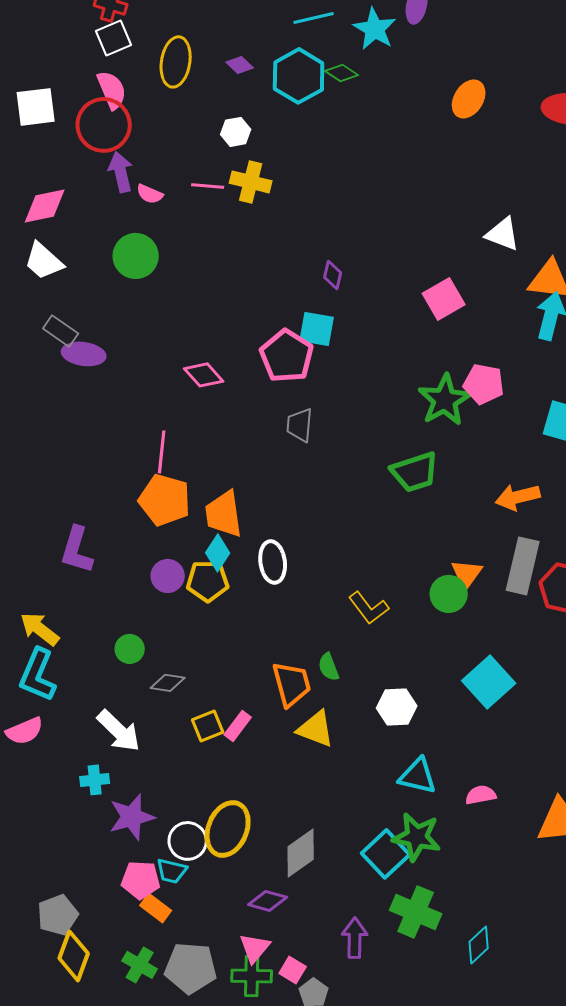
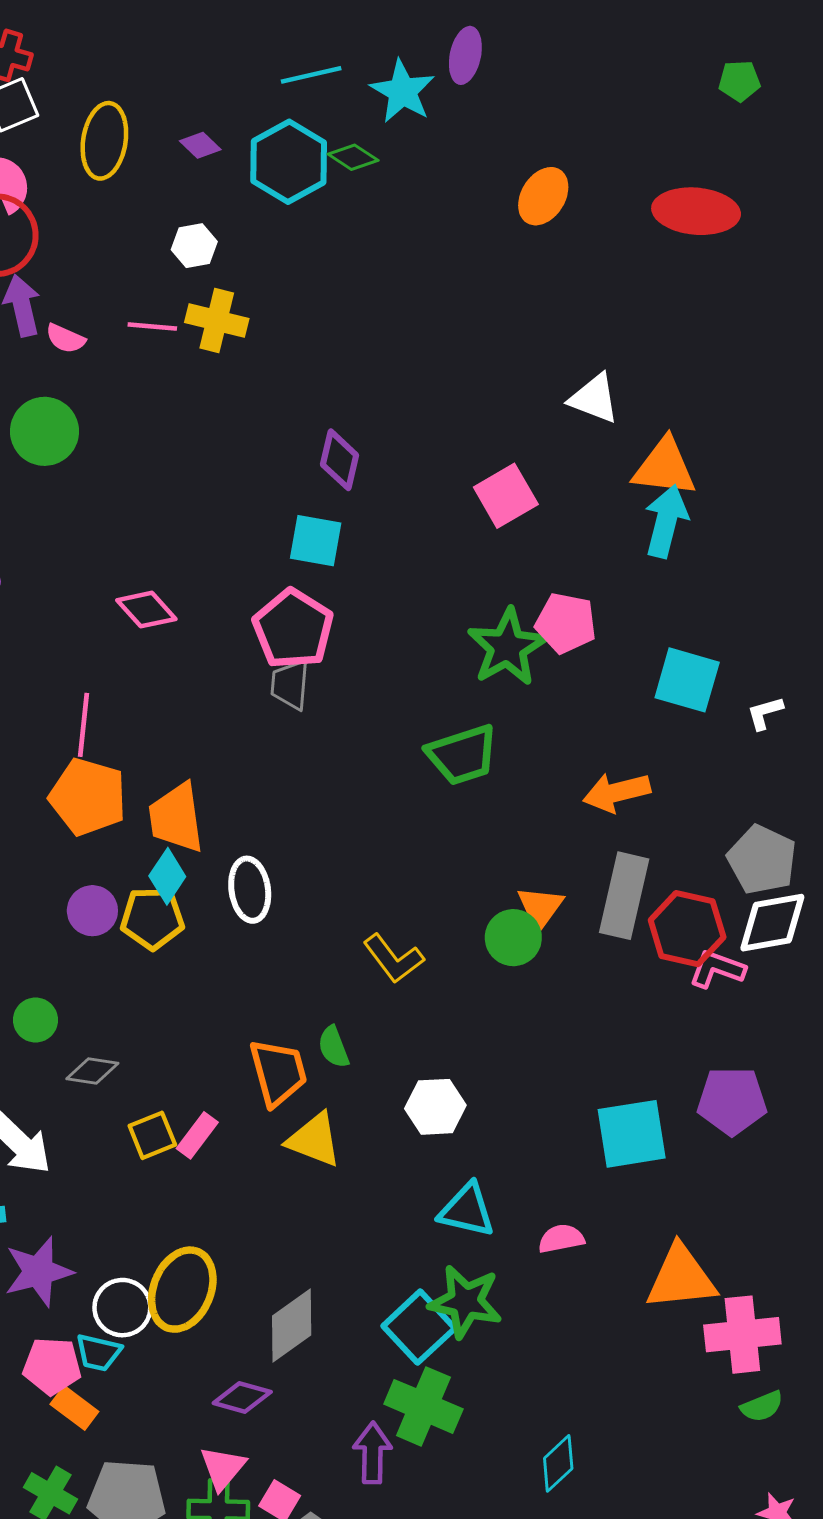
purple diamond: (333, 275) -> (340, 460), size x1.4
pink pentagon: (287, 356) -> (293, 629), moved
cyan square: (489, 682) -> (632, 1134), moved, turned 33
green cross: (416, 912) -> (423, 1406), moved

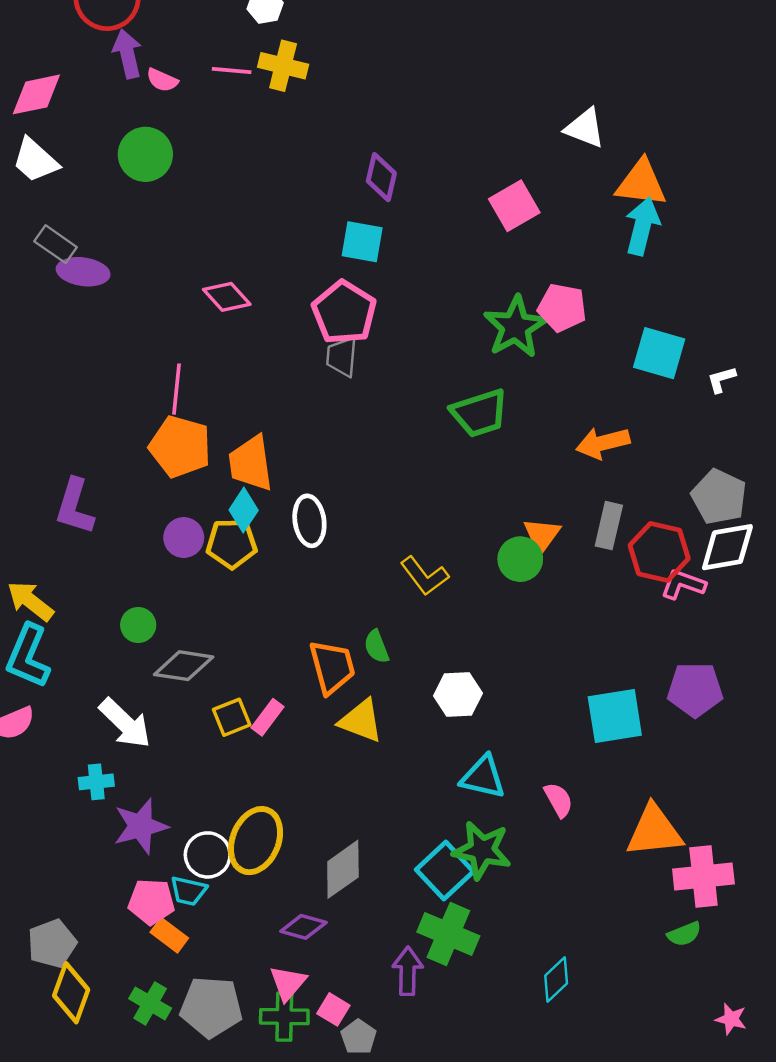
gray rectangle: (624, 896) -> (609, 526), size x0.7
gray diamond: (92, 1071) -> (184, 666), size x1.4
pink semicircle: (561, 1239) -> (559, 800), turned 72
green semicircle: (762, 1406) -> (684, 934), moved

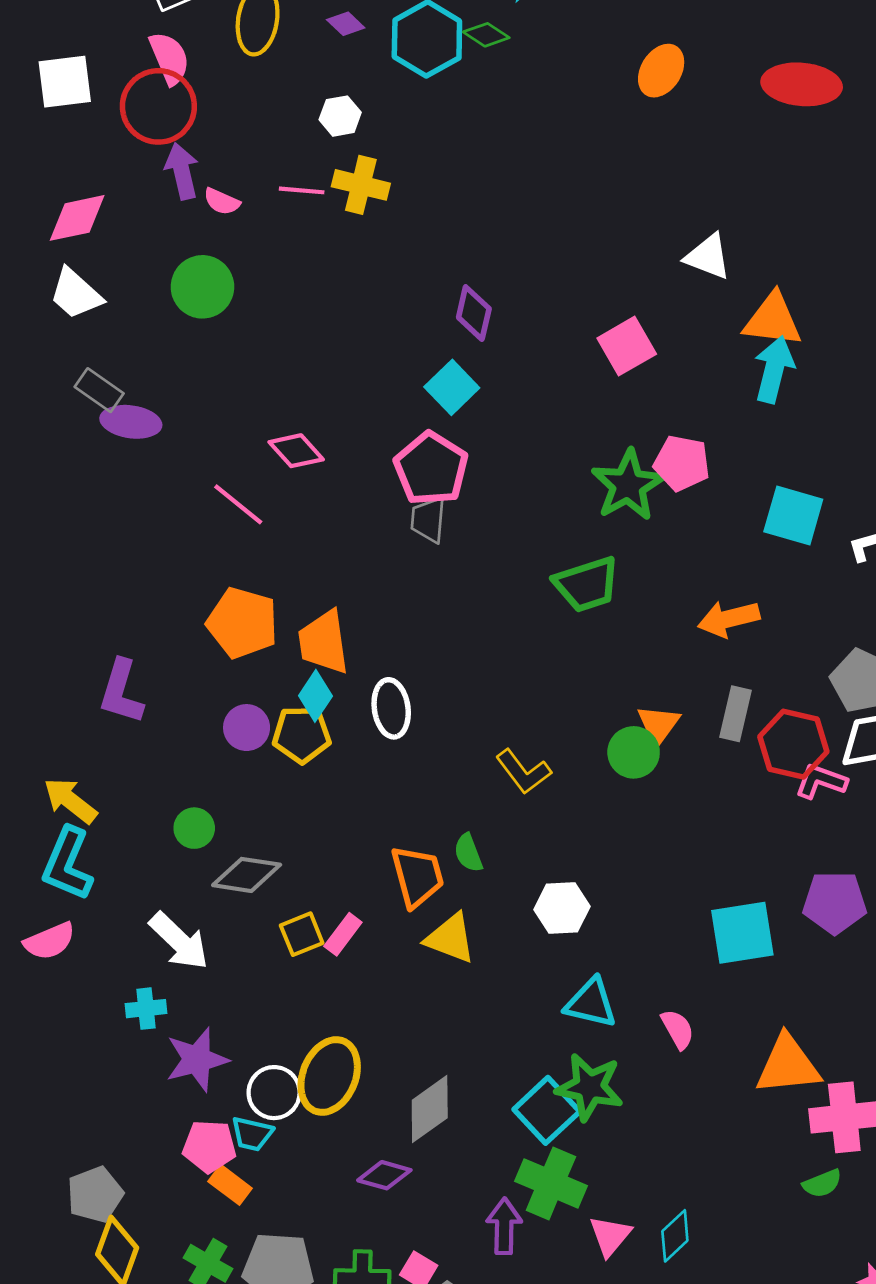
cyan square: (362, 242) -> (452, 387), turned 36
pink line: (177, 389) -> (238, 504), moved, turned -57
pink triangle: (288, 983) -> (610, 1236), moved

